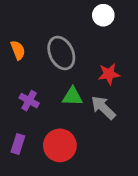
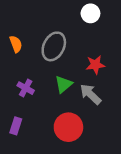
gray ellipse: (61, 53) -> (54, 46), turned 52
green triangle: (72, 96) -> (64, 84), turned -42
red circle: (60, 145) -> (68, 127), moved

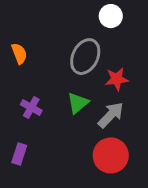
gray ellipse: (54, 46) -> (85, 57), moved
gray arrow: (90, 94) -> (111, 115), turned 90
red circle: (68, 127) -> (111, 155), moved

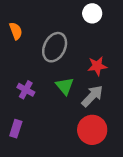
orange semicircle: (19, 54) -> (16, 31), moved
gray ellipse: (85, 57) -> (55, 47), moved
green triangle: (78, 103) -> (65, 86), turned -30

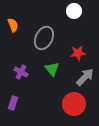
gray arrow: (92, 96) -> (85, 77), moved

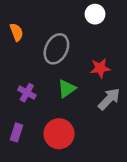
green triangle: (52, 69) -> (67, 89), turned 35
red circle: (74, 104) -> (59, 134), moved

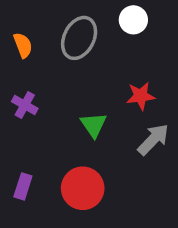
gray ellipse: (56, 49) -> (79, 38), moved
green triangle: (67, 89) -> (94, 125), turned -30
purple cross: (27, 93) -> (25, 105), moved

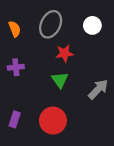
white circle: (133, 20) -> (92, 25), moved
red star: (141, 96) -> (65, 53), moved
purple cross: (25, 105) -> (16, 67), turned -35

